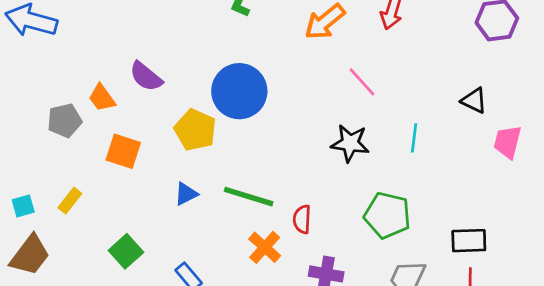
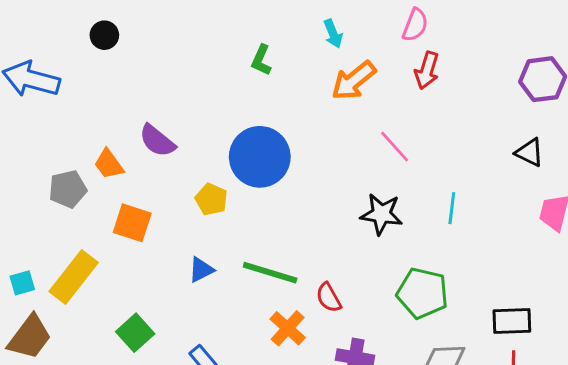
black triangle: (474, 101) -> (529, 152), moved
yellow pentagon: (195, 130) -> (211, 199), size x0.7
yellow rectangle: (70, 201) -> (74, 277), size x1.8
red semicircle: (302, 219) -> (329, 298), turned -32

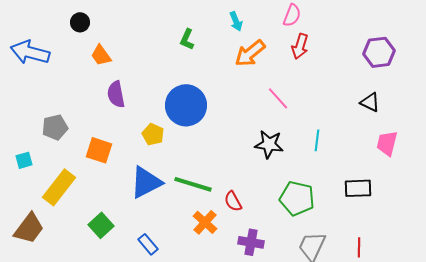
purple semicircle: (157, 141) -> (116, 94), turned 40
orange trapezoid: (109, 164) -> (101, 55), moved
blue triangle: (201, 270) -> (146, 182), size x1.8
cyan square: (22, 283) -> (24, 160), moved
black rectangle: (512, 321) -> (358, 188), moved

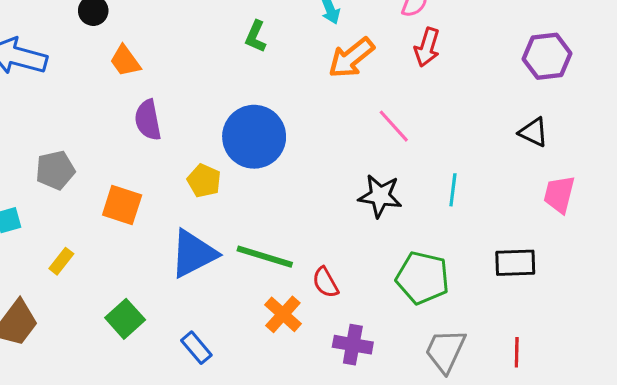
yellow rectangle: (59, 187) -> (61, 261), size x0.5

